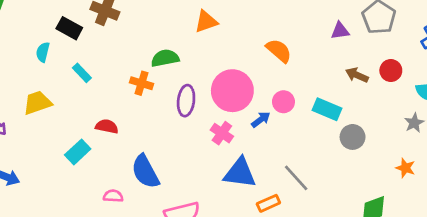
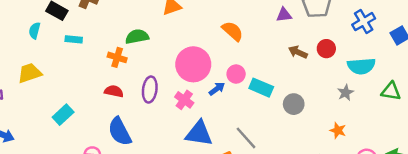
cyan rectangle: (82, 73) -> (74, 39), moved, turned -42
purple ellipse: (186, 101) -> (150, 90), moved
cyan rectangle: (327, 109) -> (261, 88), moved
red semicircle: (107, 126) -> (114, 91), moved

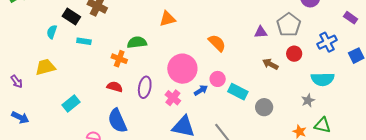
red circle: (326, 49) -> (294, 54), moved
green triangle: (391, 91) -> (322, 125), moved

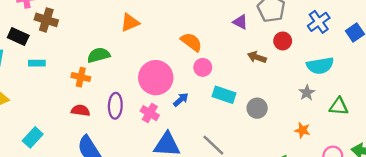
purple triangle: (261, 32) -> (240, 22), turned 40
pink circle: (218, 79) -> (203, 67), moved
green triangle: (322, 125) -> (339, 106), moved

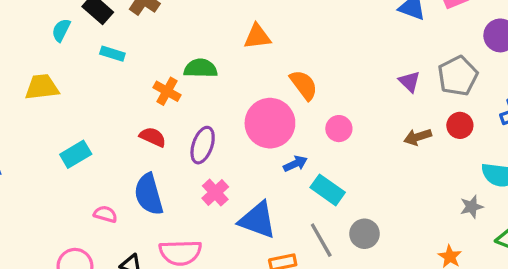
orange semicircle: (191, 42) -> (304, 85), moved
brown arrow: (257, 57) -> (418, 137), turned -54
cyan rectangle: (224, 95) -> (328, 190), moved
gray circle: (257, 108) -> (364, 234), moved
pink cross: (150, 113) -> (215, 193), moved

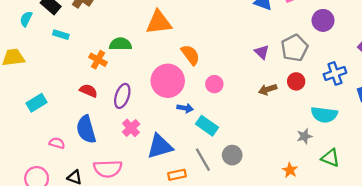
orange triangle: (257, 37) -> (159, 22), size x1.4
blue arrow: (295, 164) -> (185, 108), turned 35
blue triangle: (258, 220) -> (160, 146), turned -36

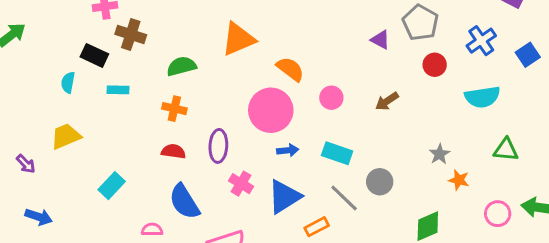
green semicircle: (121, 44) -> (181, 66), moved
brown arrow: (268, 89) -> (387, 101), moved
blue arrow: (185, 108) -> (288, 150), moved
gray star: (304, 136) -> (439, 154), moved

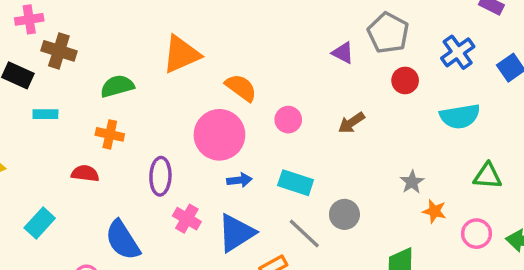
red semicircle: (173, 151) -> (85, 173), moved
pink circle: (498, 214) -> (477, 234), moved

